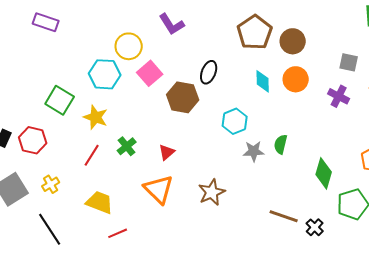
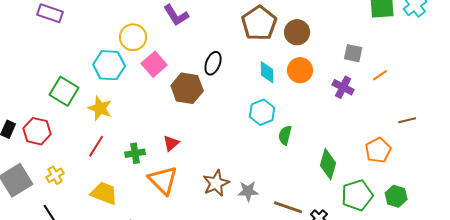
cyan hexagon: (235, 121) -> (262, 112), moved
green cross: (127, 146) -> (135, 153), moved, turned 30
gray star: (254, 151) -> (248, 191), moved

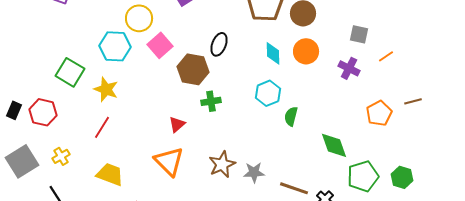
orange pentagon: (378, 150) -> (379, 113), moved
green cross: (135, 153) -> (211, 101), moved
green diamond: (328, 164) -> (334, 145), turned -36

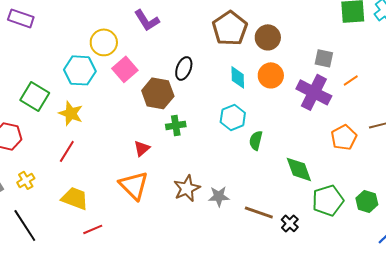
purple cross: (349, 68) -> (314, 92), size x1.6

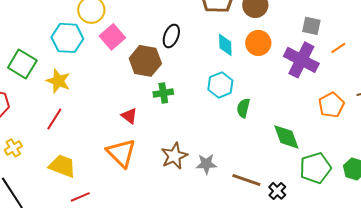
red triangle: (142, 148) -> (129, 116), turned -42

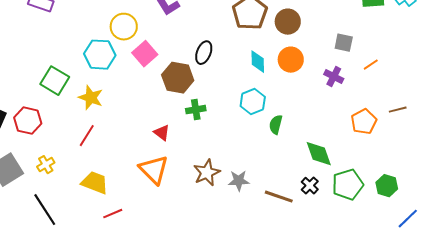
purple cross: (301, 60) -> (334, 77), size x0.6
black cross: (277, 191) -> (310, 186), moved

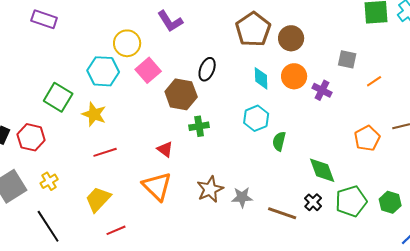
purple cross: (334, 77) -> (322, 90), moved
red line: (87, 136) -> (105, 152), moved, turned 40
yellow trapezoid: (95, 183) -> (98, 199), turned -68

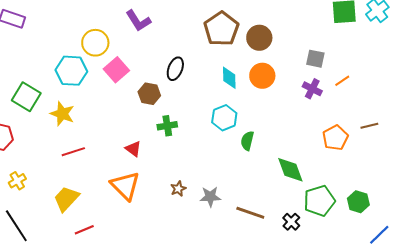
purple cross: (322, 90) -> (312, 89), moved
brown hexagon: (181, 94) -> (149, 94), size x0.7
brown star: (210, 189) -> (178, 189), size x0.6
black cross: (313, 202) -> (291, 222), moved

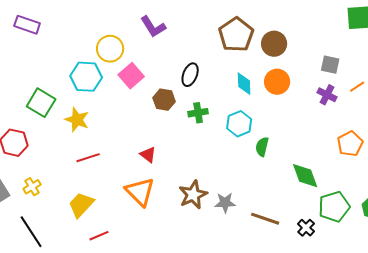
green cross: (167, 126) -> (198, 113), moved
brown star: (178, 189) -> (193, 195), size x1.8

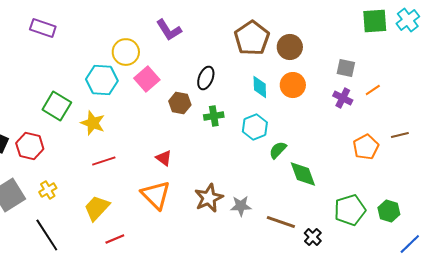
green semicircle: (262, 147) -> (278, 150), turned 30
green diamond: (305, 176) -> (303, 174), moved
black cross: (306, 228) -> (313, 237), moved

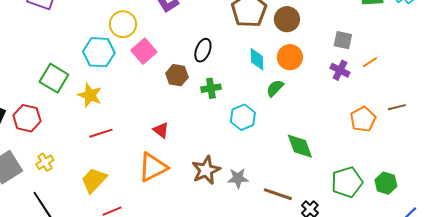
cyan hexagon: (255, 127) -> (243, 117), moved
green semicircle: (278, 150) -> (275, 88), moved
orange triangle: (156, 195) -> (153, 167), turned 48

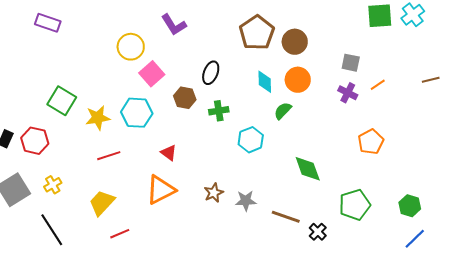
cyan hexagon: (99, 52) -> (137, 113), moved
yellow star: (90, 95) -> (98, 118), turned -30
brown line: (397, 107) -> (431, 80), moved
brown star: (206, 170) -> (214, 193), size x0.7
green hexagon: (386, 183) -> (410, 206), moved

